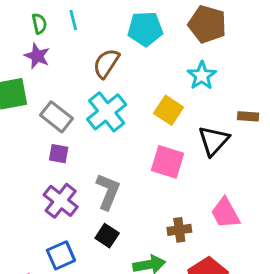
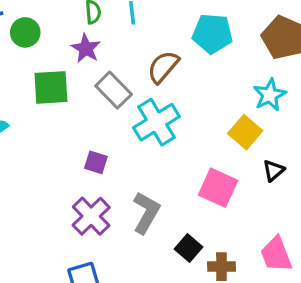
yellow square: (169, 110) -> (245, 132), moved
gray rectangle: (56, 117) -> (114, 90), moved
black triangle: (214, 141) -> (273, 170), size x0.6
black square: (107, 236) -> (189, 248), moved

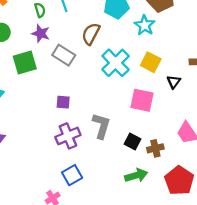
cyan star: (270, 95) -> (145, 25), moved
cyan cross: (156, 122) -> (116, 63), moved
purple cross: (91, 216) -> (68, 136), turned 35

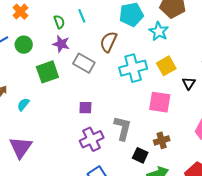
yellow square: (151, 62) -> (166, 66), turned 36
cyan cross: (116, 63) -> (133, 68), turned 32
black square: (132, 142) -> (140, 155), moved
brown cross: (155, 148) -> (162, 140), moved

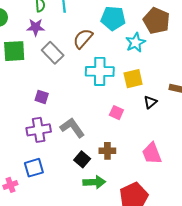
purple star: (61, 44) -> (36, 27), turned -30
pink square: (160, 102) -> (116, 113), size x0.6
gray L-shape: (123, 128) -> (72, 128), turned -65

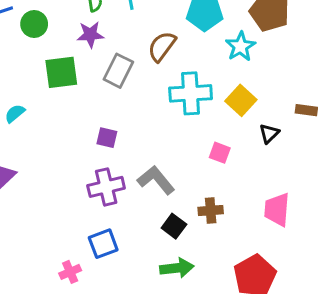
gray rectangle: (53, 53) -> (118, 71), turned 75
yellow square: (133, 79) -> (241, 100), turned -30
pink trapezoid: (152, 153) -> (277, 210), turned 30
green arrow: (94, 182) -> (177, 268), moved

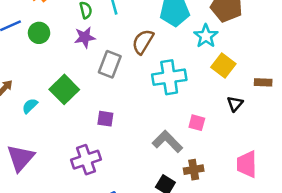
green square: (61, 72) -> (64, 89), moved, turned -32
yellow square: (241, 100) -> (223, 66), moved
gray L-shape: (156, 180) -> (167, 141), moved
purple cross: (106, 187) -> (86, 160), moved

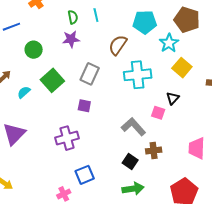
green circle: (39, 33) -> (34, 50), moved
gray rectangle: (110, 64) -> (90, 74), moved
black triangle: (235, 104) -> (173, 98), moved

